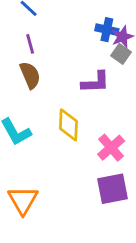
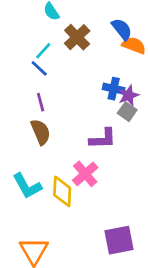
yellow diamond: (68, 125) -> (62, 191), moved
pink cross: (111, 148) -> (85, 174), moved

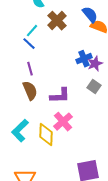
blue cross: (114, 89) -> (84, 59), turned -35
gray square: (127, 112) -> (94, 87), moved
purple L-shape: (103, 139) -> (60, 96), moved
cyan L-shape: (27, 186) -> (20, 131), turned 75

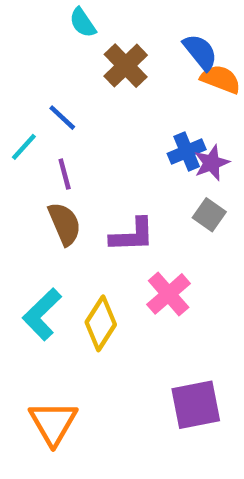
cyan line: (32, 31) -> (24, 147), moved
pink cross: (63, 122) -> (169, 294), moved
yellow diamond: (46, 135) -> (101, 323), turned 30

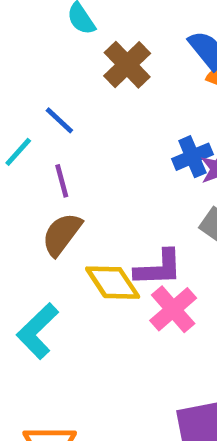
brown semicircle: (65, 224) -> (62, 234), turned -120
purple L-shape: (132, 235) -> (159, 268), moved
yellow diamond: (101, 323) -> (113, 283), moved, turned -66

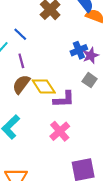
yellow diamond: (113, 283) -> (44, 86), moved
pink cross: (173, 309) -> (60, 131), moved

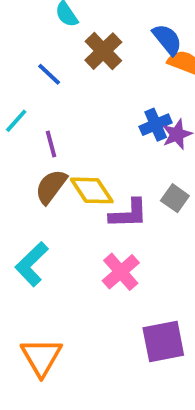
blue line: (20, 34) -> (49, 74), moved
gray square: (90, 80) -> (175, 198), moved

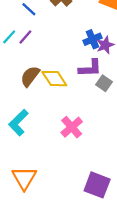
purple line: (51, 144) -> (25, 37), moved, turned 56
purple L-shape: (129, 214) -> (90, 68), moved
purple square: (163, 341) -> (97, 185), moved, turned 32

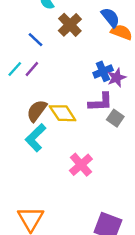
cyan L-shape: (18, 123) -> (36, 138), moved

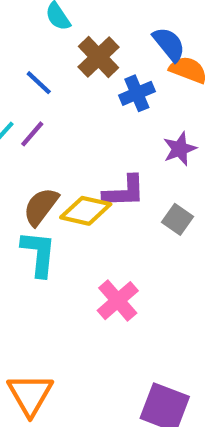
blue cross: (103, 71) -> (137, 93), moved
purple L-shape: (101, 102) -> (124, 192), moved
yellow diamond: (63, 113) -> (86, 211), turned -44
cyan L-shape: (36, 138) -> (39, 254), turned 140

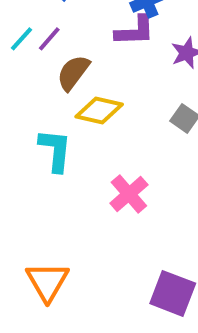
purple L-shape: (124, 192) -> (135, 31), moved
brown semicircle: (41, 207) -> (73, 73), moved

